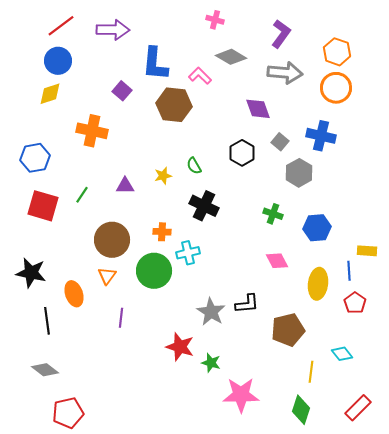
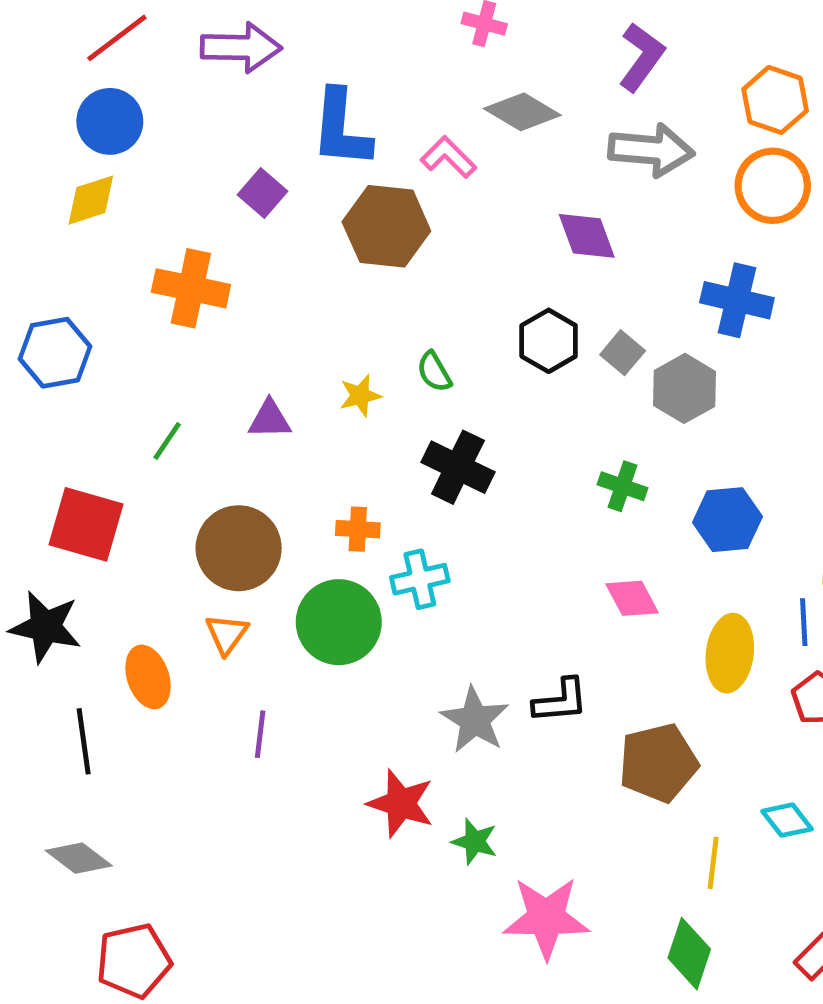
gray square: (280, 142) -> (623, 353), moved
red square: (43, 206) -> (86, 524), moved

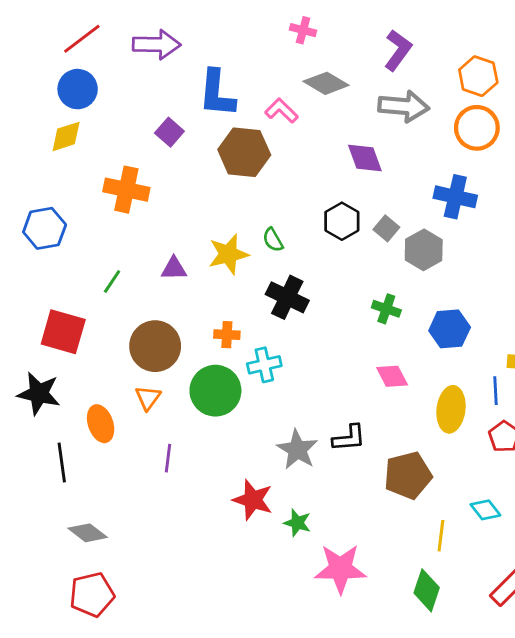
yellow star: (360, 396) -> (228, 254), size x1.6
gray diamond: (79, 858) -> (88, 533), moved

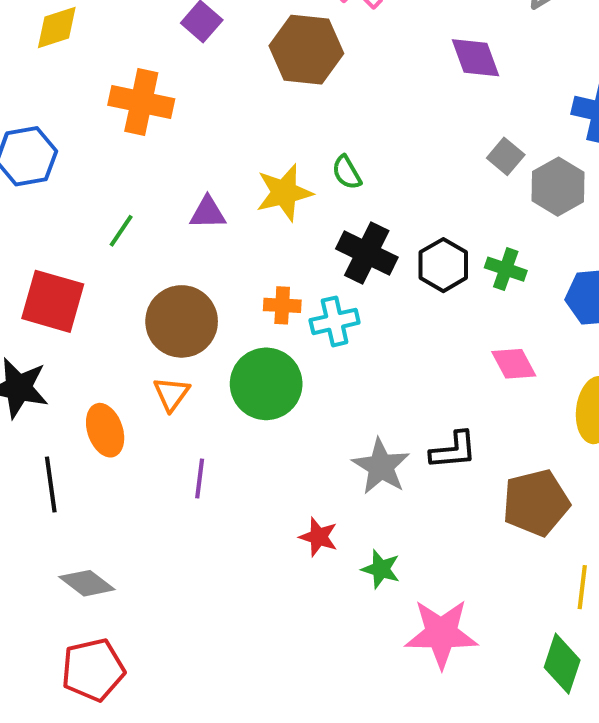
black hexagon: (342, 221) -> (443, 265), moved
cyan cross: (264, 365) -> (335, 321), moved
red star: (253, 500) -> (318, 537), size x0.7

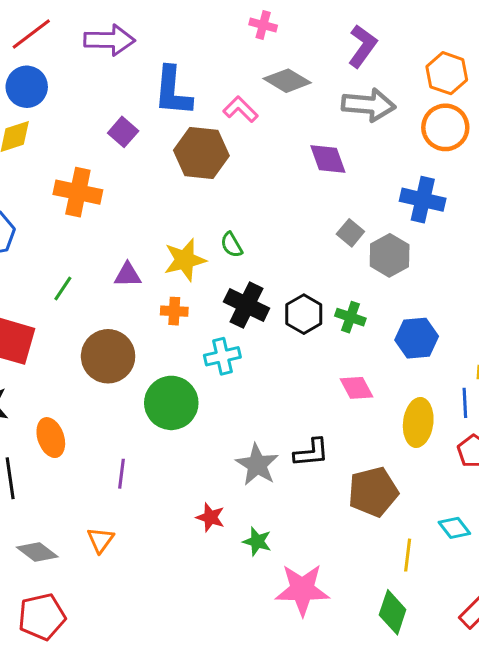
orange cross: (282, 305) -> (174, 311), moved
orange triangle: (171, 394) -> (100, 540), moved

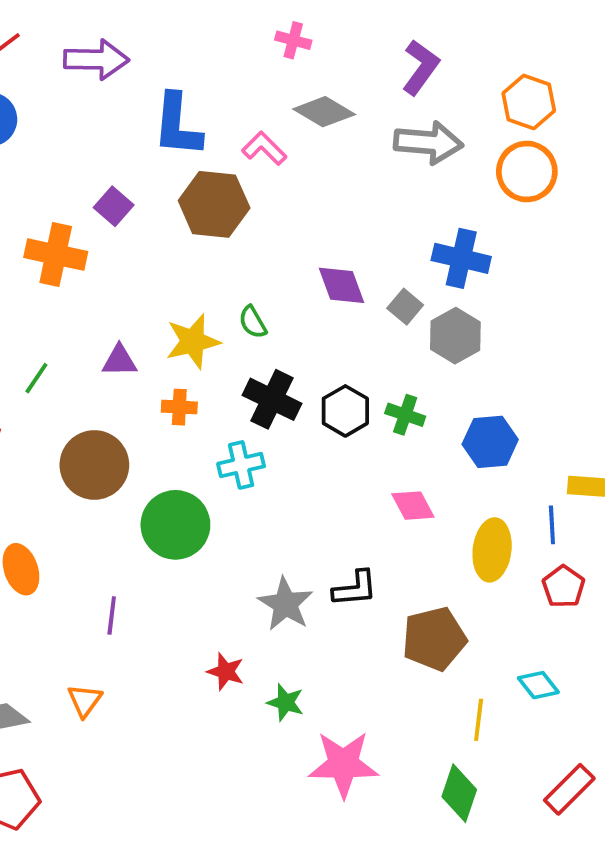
purple square: (123, 132) -> (114, 206), moved
purple diamond: (328, 159) -> (341, 285), moved
blue cross: (423, 200) -> (461, 258), moved

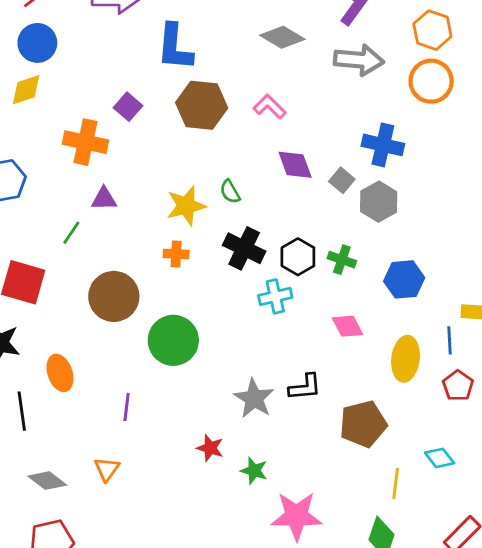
pink L-shape: (264, 148) -> (270, 107), moved
purple triangle: (119, 361) -> (104, 199), moved
cyan cross: (241, 465) -> (275, 296), moved

